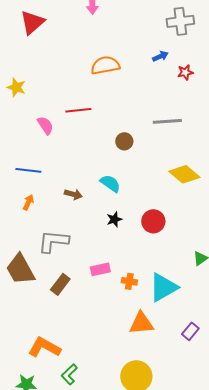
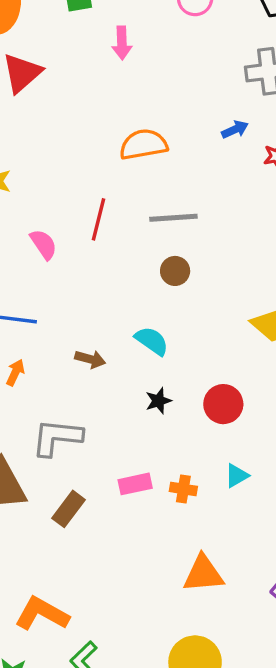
red line: (78, 110) -> (99, 219), turned -70
gray line: (167, 121) -> (173, 218), moved
orange cross: (129, 281) -> (183, 489), moved
cyan triangle: (163, 287) -> (237, 476), moved, size x0.5

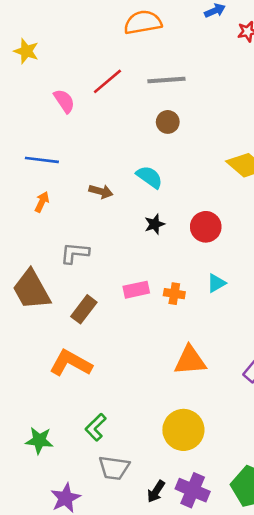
red line: (99, 219) -> (107, 81), turned 36
gray L-shape: (57, 437) -> (75, 253), size x0.7
orange L-shape: (42, 614) -> (71, 363), moved

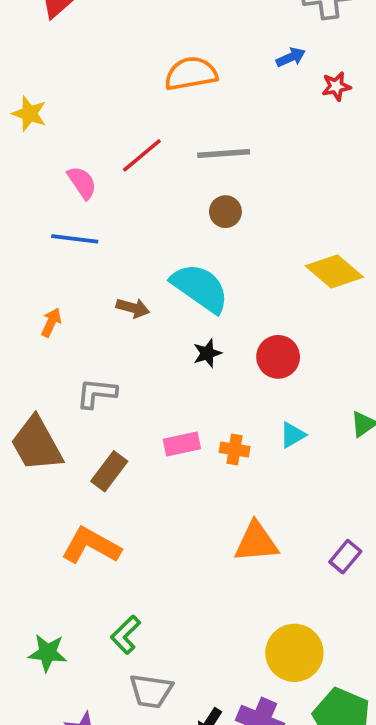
blue line: (42, 160) -> (75, 239), moved
cyan semicircle: (149, 177) -> (200, 288), size x1.6
yellow circle: (183, 430) -> (294, 653), moved

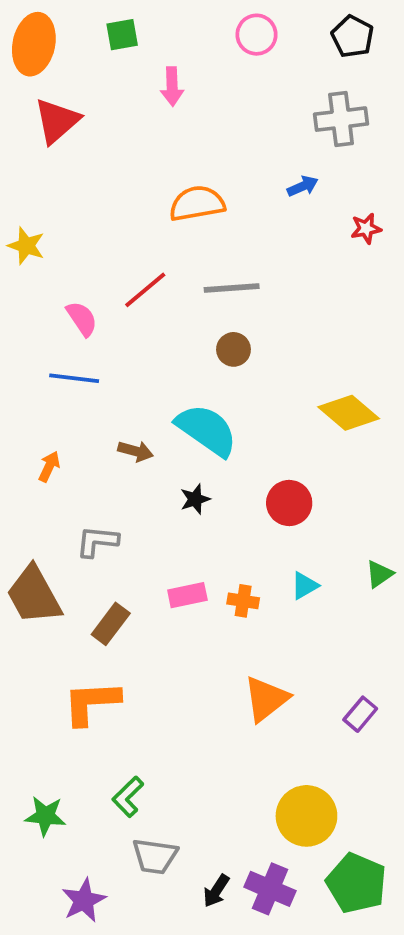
red star: (336, 86) -> (366, 228), moved
black star: (207, 353) -> (195, 499), moved
orange triangle: (256, 542) -> (266, 699), turned -33
orange L-shape: (91, 546) -> (91, 703), turned -32

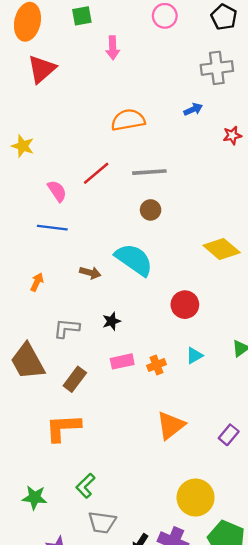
black star: (195, 499) -> (112, 321), moved
orange cross: (243, 601) -> (156, 365), turned -30

